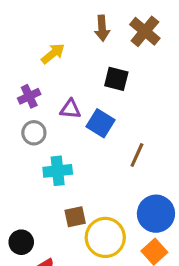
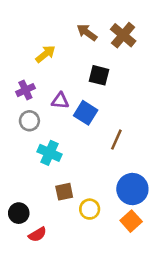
brown arrow: (102, 28) -> (87, 33), turned 130
cyan cross: (58, 171) -> (49, 153), turned 30
yellow circle: (105, 237) -> (90, 209), size x0.6

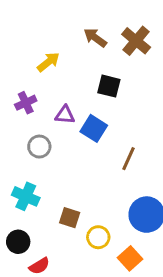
gray circle: (29, 121) -> (39, 147), moved
cyan cross: (49, 153) -> (26, 196), moved
brown square: (64, 192) -> (70, 218), turned 30
orange square: (131, 221) -> (130, 258), moved

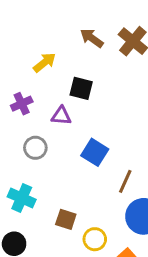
black square: (109, 86) -> (81, 88), moved
blue square: (94, 128) -> (95, 152), moved
brown line: (129, 159) -> (125, 181), moved

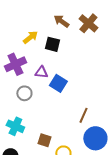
black square: (81, 88) -> (52, 44), moved
purple cross: (22, 104) -> (15, 64), size x1.5
blue square: (95, 152) -> (58, 83), moved

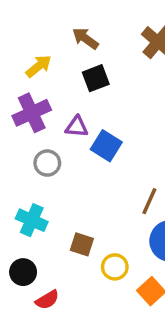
brown arrow: (61, 21) -> (85, 38), moved
yellow arrow: (30, 37) -> (39, 66), moved
black square: (52, 44) -> (96, 78), turned -35

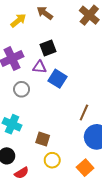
yellow arrow: (39, 66) -> (18, 20), moved
black square: (96, 78) -> (48, 48), moved
yellow circle: (115, 267) -> (52, 160), moved

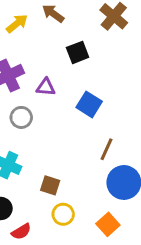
black square: (48, 48) -> (78, 52), moved
blue square: (57, 79) -> (89, 104), moved

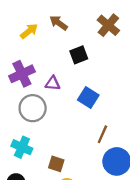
gray circle: (21, 117) -> (33, 108), size x1.5

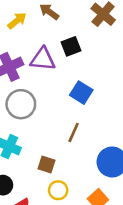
purple triangle: (53, 83) -> (43, 59), moved, size x1.5
brown line: (102, 134) -> (74, 132), moved

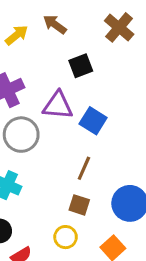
purple triangle: (43, 59) -> (58, 105), moved
brown square: (47, 165) -> (79, 205), moved

